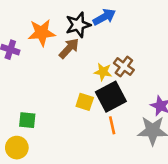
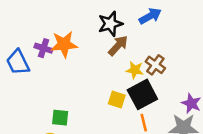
blue arrow: (104, 17) -> (150, 16), moved
orange star: (42, 33) -> (64, 44), moved
brown arrow: (69, 48) -> (118, 46), moved

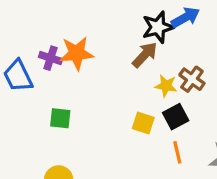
black star: (110, 24) -> (158, 27), moved
black square: (142, 94) -> (176, 117), size x0.7
green square: (60, 118) -> (60, 118), moved

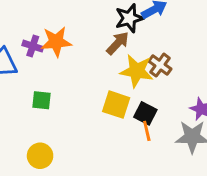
yellow star: (166, 86) -> (137, 71), size x1.6
black square: (176, 117) -> (145, 113), moved, turned -35
yellow square: (143, 123) -> (116, 105), size x1.4

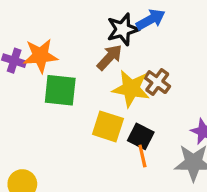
green square: (42, 100) -> (60, 90), moved, size x1.5

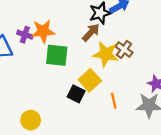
yellow square: (108, 126) -> (90, 80), turned 30
black square: (141, 136) -> (76, 94), moved

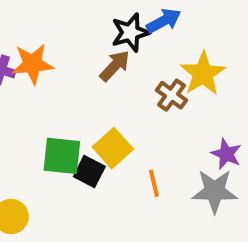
yellow star: (106, 54) -> (203, 74), moved, turned 30
green square: (57, 55) -> (62, 156), moved

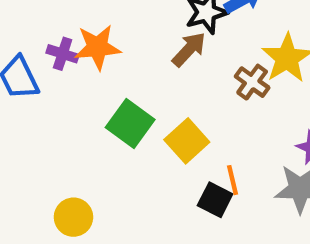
green square: (62, 156) -> (130, 123), moved, turned 30
black square: (89, 172) -> (215, 200), moved

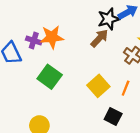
green square: (130, 123) -> (50, 77), moved
orange line: (233, 180) -> (126, 88), moved, turned 35

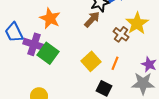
orange star: (52, 37) -> (50, 18), turned 30
purple cross: (34, 41) -> (34, 44), moved, size x1.5

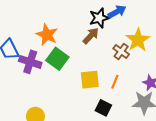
green square: (48, 53) -> (57, 59), moved
yellow square: (91, 61) -> (90, 80), turned 36

